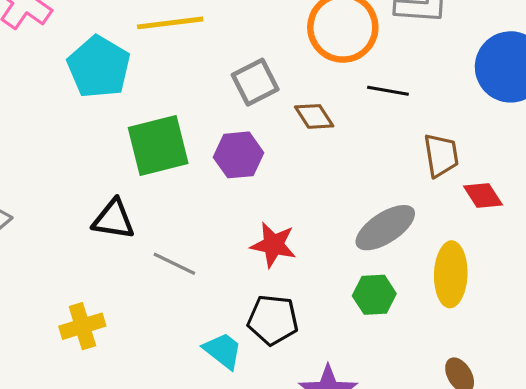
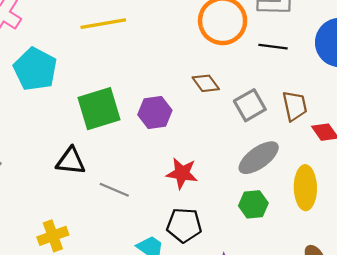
cyan pentagon: (99, 67) -> (35, 69), moved
gray square: (255, 82) -> (250, 105), moved
black line: (388, 91) -> (273, 47), moved

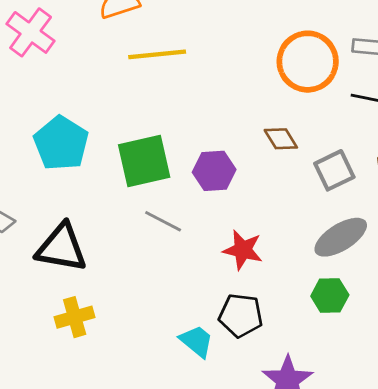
cyan pentagon: (35, 69) -> (61, 143), moved
black triangle: (71, 161) -> (61, 248), moved, size x1.4
gray line: (114, 190) -> (163, 221), moved

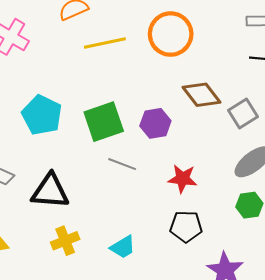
orange circle: (308, 62) -> (171, 34), moved
brown diamond: (281, 139) -> (201, 95), size x1.5
cyan trapezoid: (197, 341) -> (123, 247), moved, turned 116

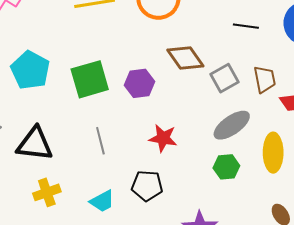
gray line: (122, 164) -> (100, 141), moved, turned 52
black pentagon: (186, 227) -> (147, 186), moved

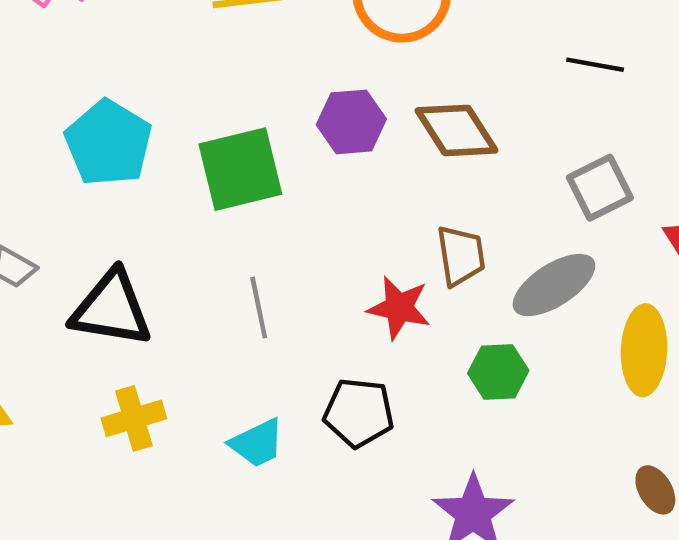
gray square: (225, 78) -> (600, 188), moved
brown trapezoid: (265, 79) -> (461, 256), moved
purple hexagon: (140, 83) -> (351, 122), moved
green hexagon: (226, 167) -> (498, 372), moved

